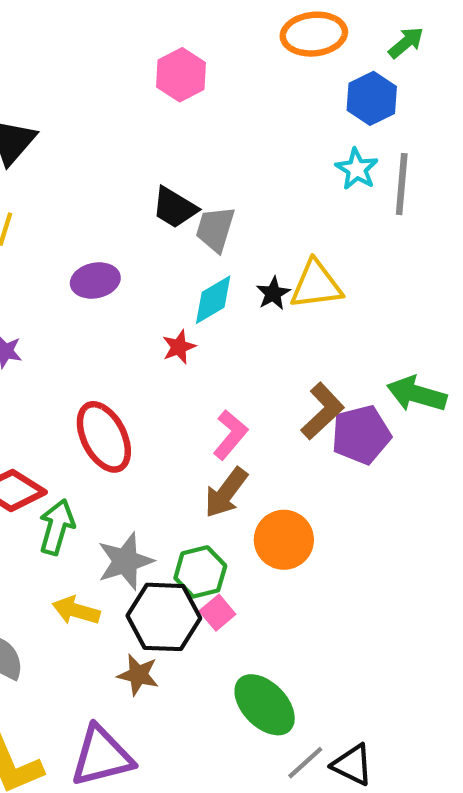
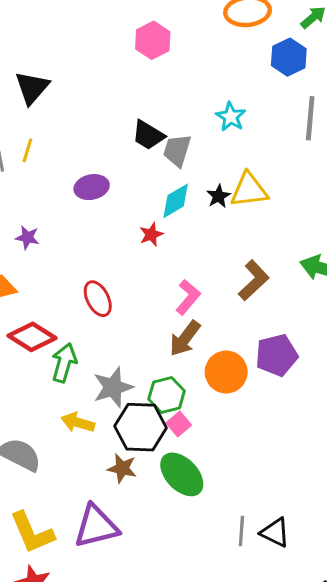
cyan star: (357, 169) -> (231, 117), moved
purple pentagon: (361, 435) -> (277, 355), moved
red ellipse: (104, 437) -> (98, 299), size x0.7
green ellipse: (265, 705) -> (182, 474), moved
gray line: (305, 763) -> (241, 531), turned -44

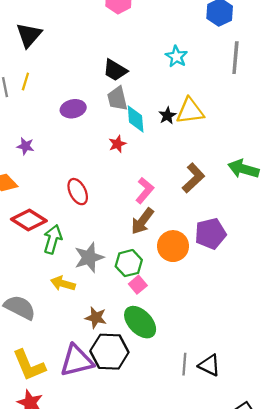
gray trapezoid: (177, 150) -> (117, 99), moved, turned -30
cyan diamond: (176, 201) -> (136, 119), turned -64
black hexagon: (141, 427) -> (109, 352), moved

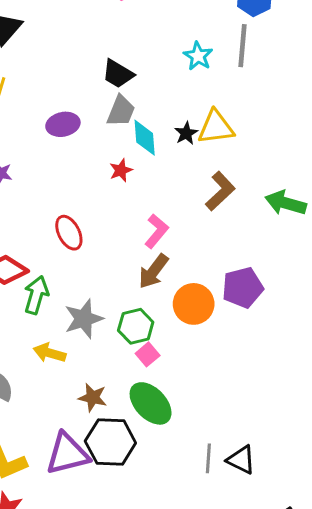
gray line: (235, 58) -> (243, 46), moved
gray trapezoid: (117, 99) -> (121, 111), turned -145
brown L-shape: (193, 178) -> (220, 191), moved

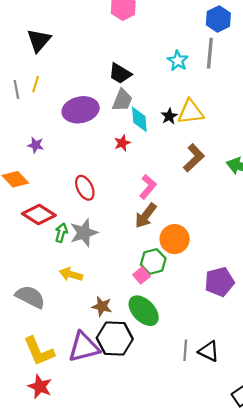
purple ellipse: (63, 124) -> (81, 110), size x1.5
purple pentagon: (243, 288) -> (219, 282), moved
green arrow: (36, 295) -> (61, 233), size x0.7
gray star: (84, 319) -> (84, 233), moved
green hexagon: (136, 326) -> (153, 262), moved

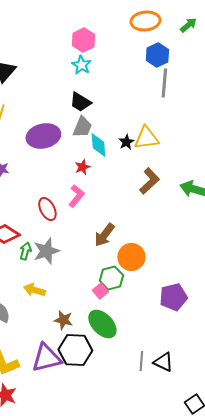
blue hexagon: (218, 19) -> (157, 55), moved
cyan star: (178, 61) -> (81, 65), moved
pink L-shape: (148, 187) -> (76, 196), moved

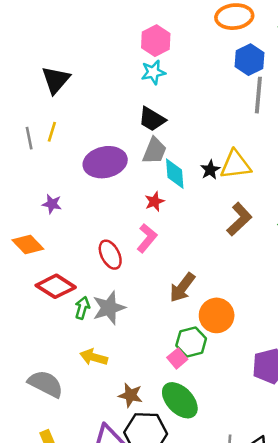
cyan star: (81, 65) -> (153, 72), turned 30

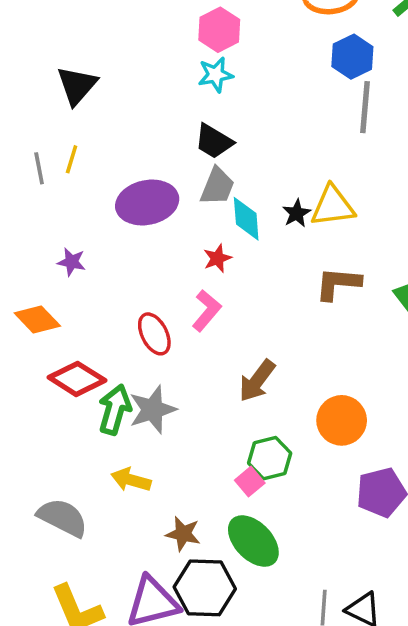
brown L-shape: (239, 219) -> (338, 284), turned -132
green arrow: (82, 308) -> (115, 410), size x1.5
orange circle: (217, 315) -> (342, 420), moved

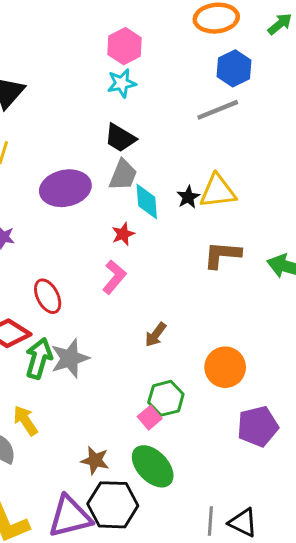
gray line: (365, 107) -> (218, 110), moved, turned 63
red ellipse: (154, 334) -> (48, 296), moved
brown arrow: (257, 381) -> (156, 335), size x0.7
yellow arrow: (131, 480) -> (25, 420), moved, turned 40

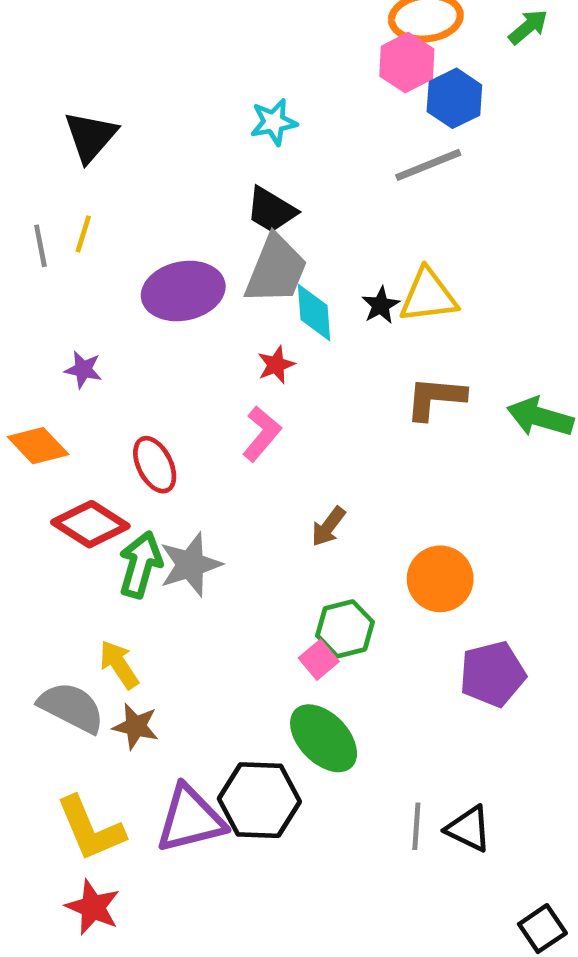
pink hexagon: (125, 46) -> (407, 63), moved
gray trapezoid: (123, 175) -> (276, 270), size x1.4
brown star: (95, 460) -> (136, 726), moved

